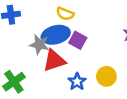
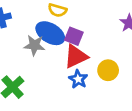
blue ellipse: (56, 35) -> (50, 33), turned 52
red triangle: (54, 61) -> (76, 56), moved

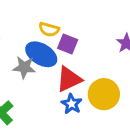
purple square: (74, 36) -> (68, 44), moved
yellow circle: (108, 70) -> (104, 94), size x1.4

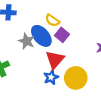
red triangle: (69, 79) -> (55, 60), turned -42

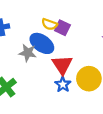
purple square: (62, 35) -> (62, 28), moved

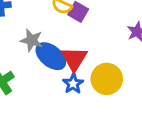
blue ellipse: (42, 43) -> (51, 56), moved

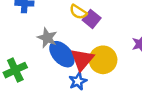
yellow circle: (107, 79) -> (103, 60), moved

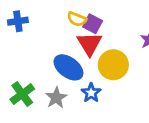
gray star: (47, 38) -> (56, 98), moved, turned 30
red triangle: (82, 60) -> (90, 44), moved

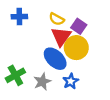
yellow semicircle: (77, 19) -> (57, 19), moved
red triangle: (90, 44) -> (61, 36), moved
yellow circle: (113, 65) -> (76, 48), moved

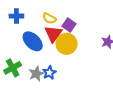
blue ellipse: (55, 59) -> (33, 41), moved
blue star: (71, 81) -> (49, 73), moved

